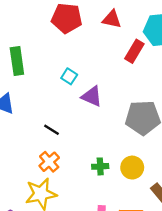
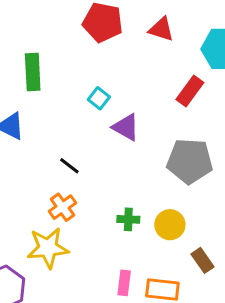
red rectangle: (134, 51) -> (190, 91), moved

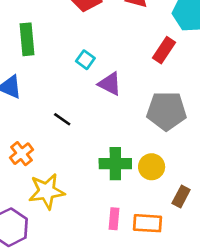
orange cross: (62, 207) -> (21, 154), moved
green cross: (128, 219) -> (115, 164), size x1.6
brown rectangle: (203, 260) -> (181, 197), turned 65

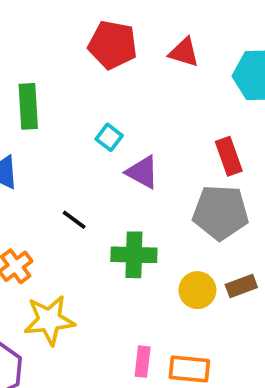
red rectangle: (164, 50) -> (229, 156), moved, turned -55
green cross: (115, 164) -> (134, 255), moved
brown rectangle: (181, 197) -> (241, 286), moved, turned 40

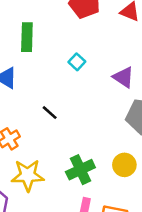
purple triangle: (142, 172) -> (124, 77), moved
green cross: (134, 255) -> (80, 170), moved, turned -32

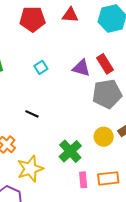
cyan square: (77, 62) -> (41, 67), turned 32

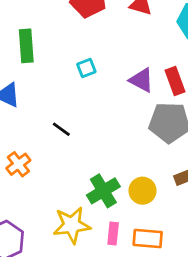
yellow circle: (104, 137) -> (143, 191), moved
yellow star: (30, 169) -> (72, 225), moved

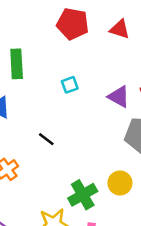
yellow circle: (143, 191) -> (120, 183), moved

